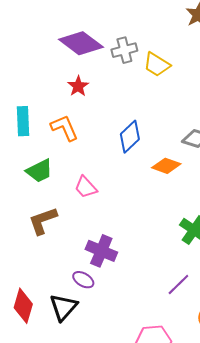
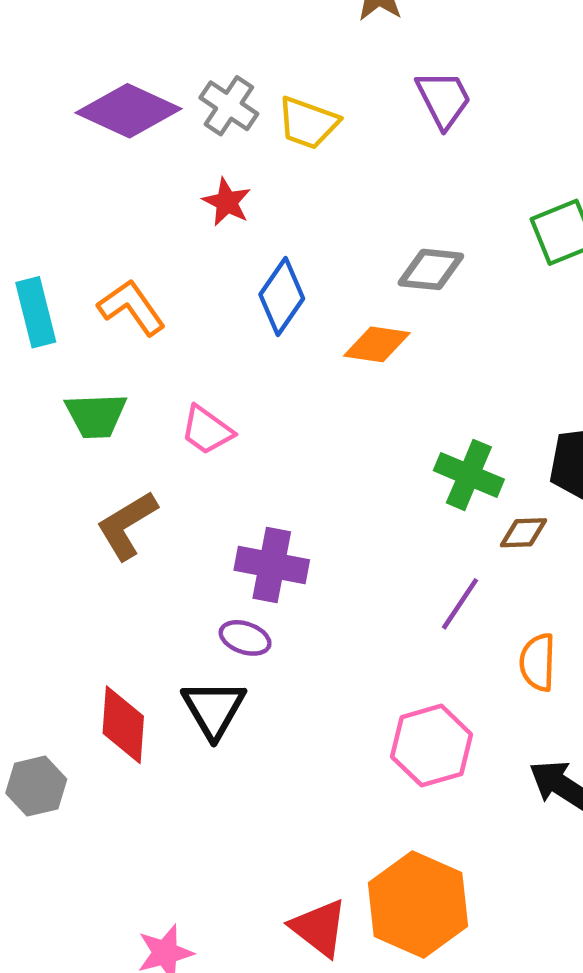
gray cross: (124, 50) -> (229, 106), turned -30
red star: (78, 86) -> (227, 202), moved
green trapezoid: (39, 171) -> (96, 415), turned 36

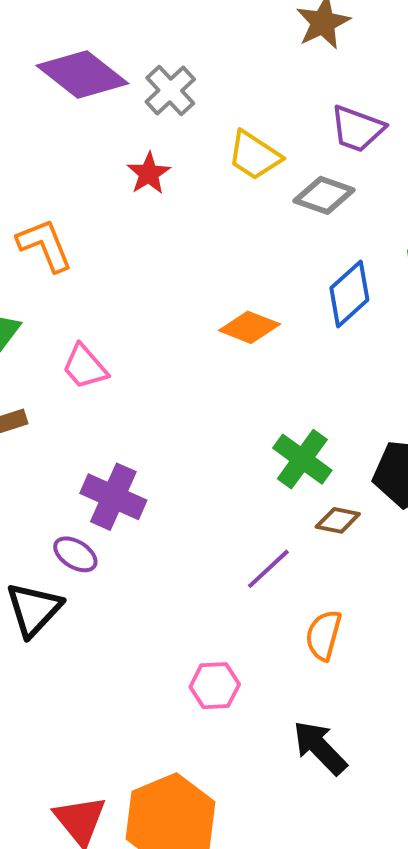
purple trapezoid: (444, 99) -> (357, 129), turned 124
yellow trapezoid: (308, 123) -> (254, 155), moved
gray diamond: (431, 269) -> (324, 195), moved
blue diamond: (282, 296) -> (349, 294), moved
pink hexagon: (432, 746) -> (215, 686), size x0.7

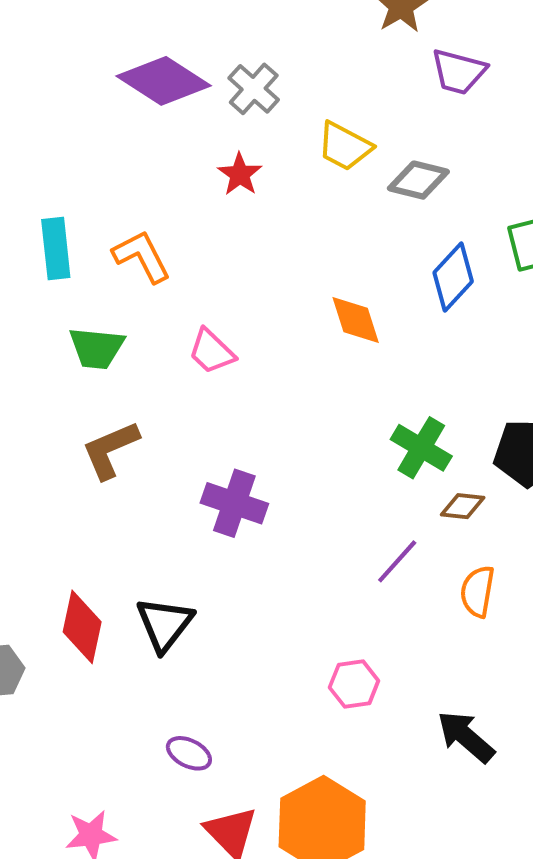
purple trapezoid: (357, 129) -> (459, 72), moved
orange diamond: (249, 327) -> (356, 320), turned 56
pink trapezoid: (85, 367) -> (212, 352), moved
purple ellipse: (75, 554) -> (189, 753), moved
orange semicircle: (323, 635) -> (478, 591), moved

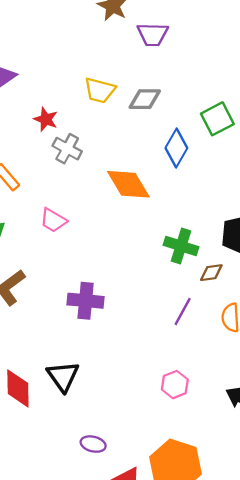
gray cross: (254, 89) -> (67, 149), moved
orange diamond: (356, 320) -> (128, 184), size x1.4

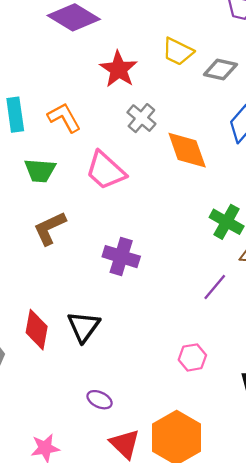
red star: (46, 119) -> (119, 69), size x1.5
gray cross: (67, 149) -> (141, 118), moved
pink trapezoid: (53, 220) -> (106, 171), size x1.5

